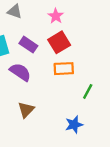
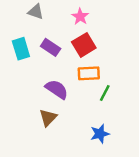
purple semicircle: (20, 72) -> (57, 89), moved
green line: (88, 91) -> (105, 93), moved

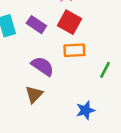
red square: (84, 45) -> (69, 22), turned -30
green line: (105, 93) -> (105, 70), moved

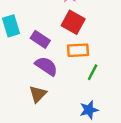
purple rectangle: (36, 25) -> (40, 39), moved
green line: (105, 70) -> (93, 72), moved

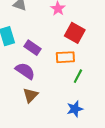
red square: (73, 22) -> (75, 33), moved
purple semicircle: (46, 66) -> (25, 71), moved

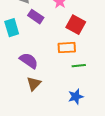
purple rectangle: (33, 48) -> (36, 17), moved
green line: (78, 76) -> (79, 66), turned 56

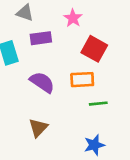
purple rectangle: (36, 17) -> (41, 38), turned -42
purple semicircle: (29, 61) -> (42, 82), moved

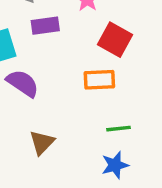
purple semicircle: (42, 82) -> (23, 83), moved
green line: (98, 104) -> (118, 129), moved

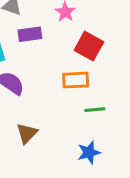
green line: (118, 129) -> (95, 110), moved

